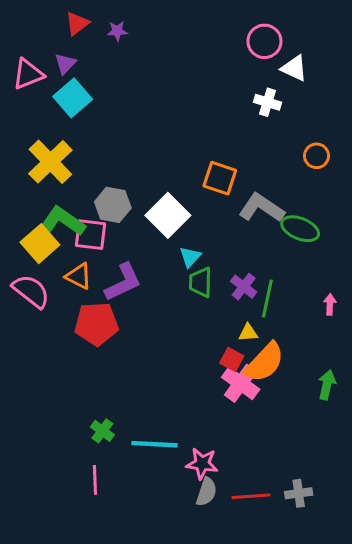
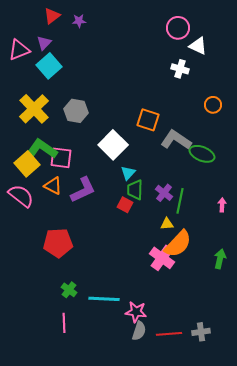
gray hexagon: (113, 205) -> (76, 111), moved
red pentagon: (96, 324) -> (58, 243), moved
red square: (232, 359) -> (125, 205), moved

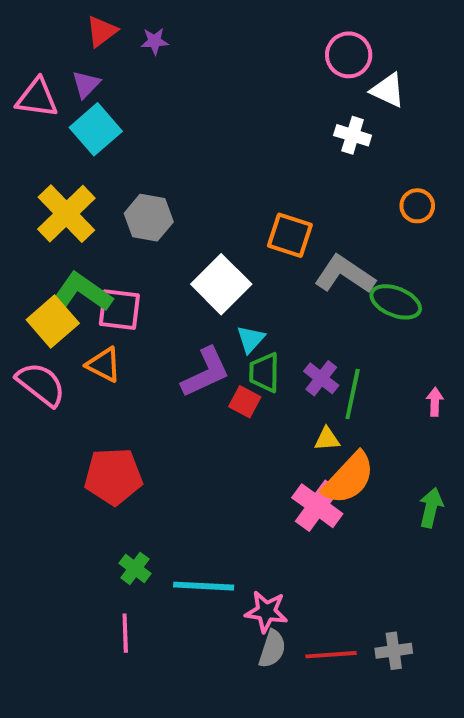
pink triangle: (19, 50) -> (37, 98), turned 30
purple L-shape: (83, 190) -> (206, 372), moved

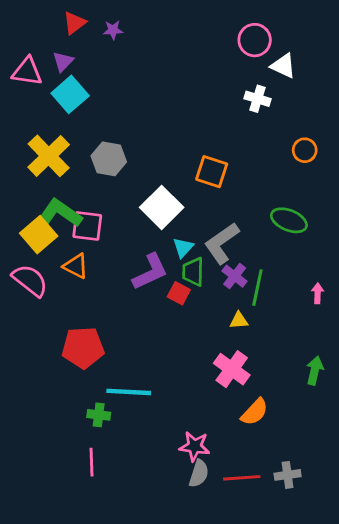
gray L-shape: (345, 274) -> (222, 243), moved, turned -69
orange semicircle: (349, 478) -> (255, 412), moved, size x0.7
green cross: (135, 568) -> (99, 415), turned -30
cyan line: (204, 586) -> (129, 392), moved

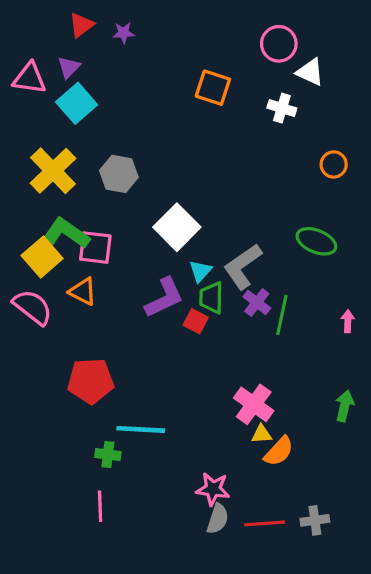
orange square: (212, 172) -> (213, 88), moved
yellow triangle: (239, 320) -> (262, 434), moved

